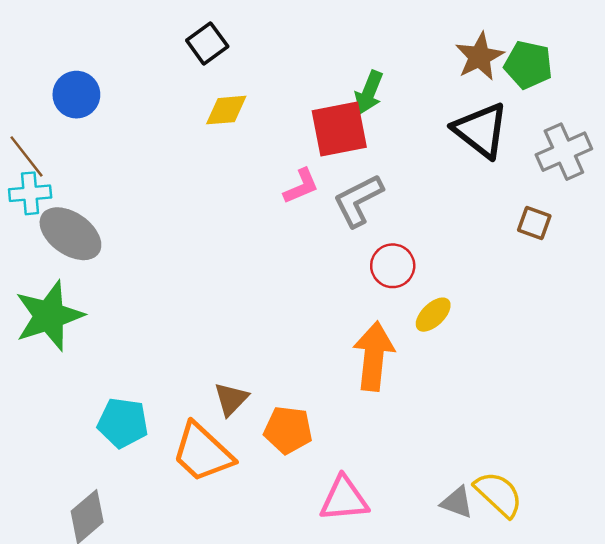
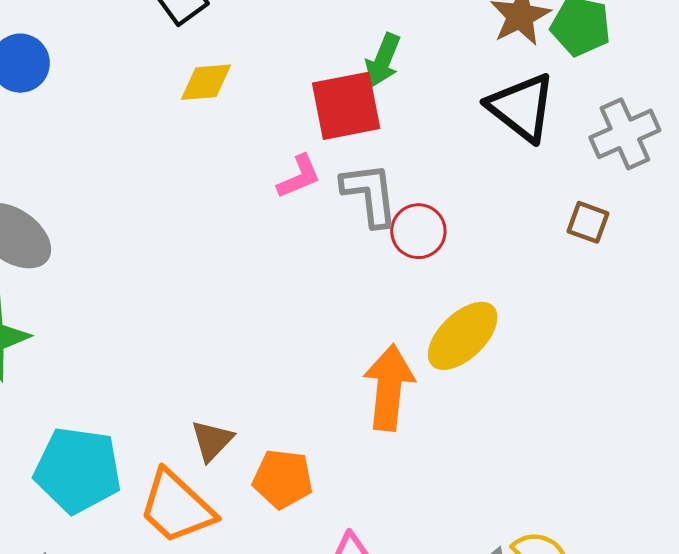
gray L-shape: (358, 200) -> (370, 194), turned 110
red circle: (393, 266) -> (418, 231), moved
yellow ellipse: (433, 315) -> (463, 336), size x1.6
cyan pentagon: (123, 423) -> (78, 470), size x1.4

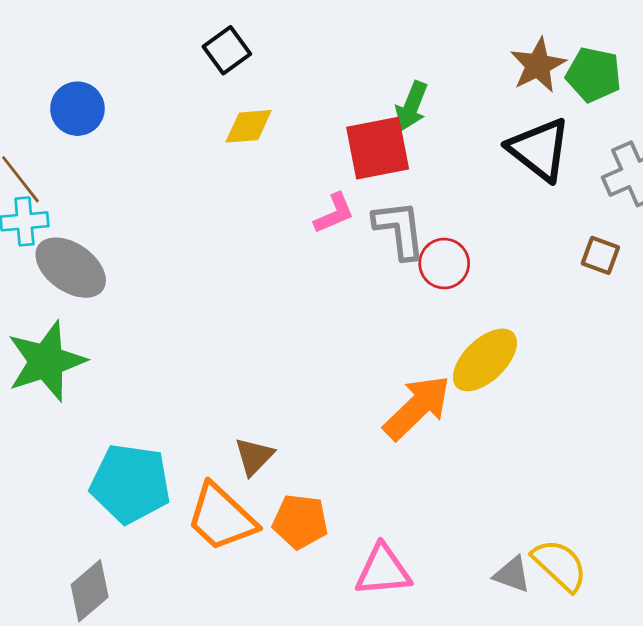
orange arrow: (389, 387) -> (417, 407), turned 40
orange pentagon: (283, 479) -> (300, 522), moved

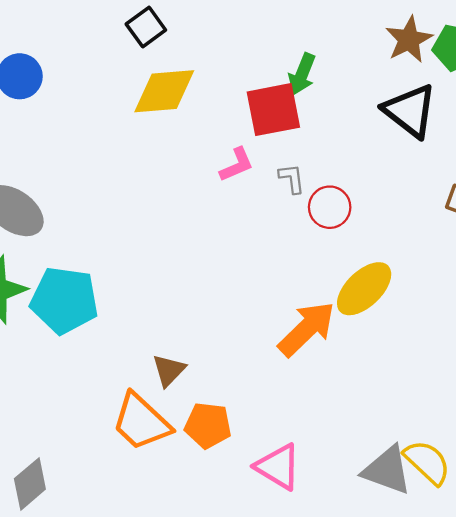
yellow diamond: (249, 126) -> (164, 91), size x1.5
gray L-shape: (399, 230) -> (292, 178), size x0.6
cyan pentagon: (130, 484) -> (64, 300), moved
pink triangle: (383, 570) -> (278, 467), turned 36
gray triangle: (512, 575) -> (387, 470), size x1.6

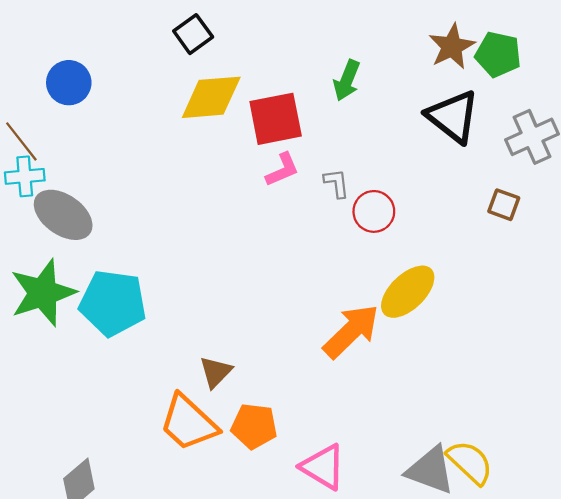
red square: (273, 110) -> (276, 119), moved

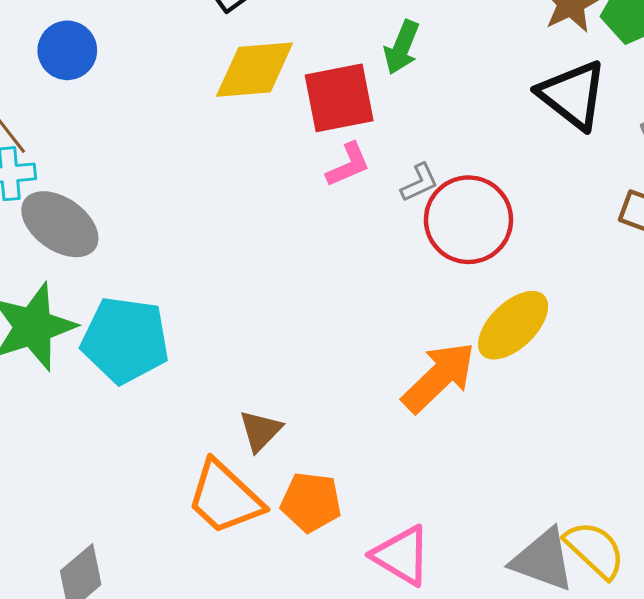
green arrow: (347, 80) -> (402, 47), moved
gray L-shape: (337, 183) -> (419, 183), turned 72
red circle: (374, 211) -> (468, 220), size x1.6

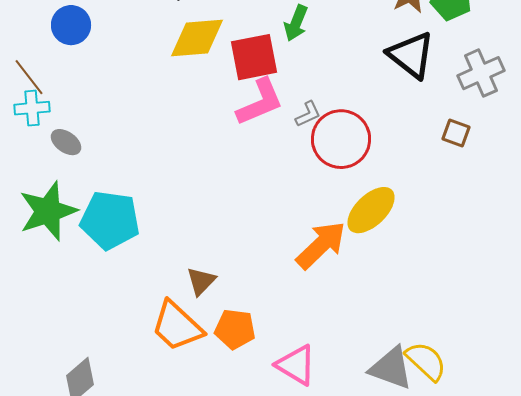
pink L-shape: (348, 165) -> (260, 102), size x1.6
gray ellipse: (60, 224) -> (66, 142), size x0.6

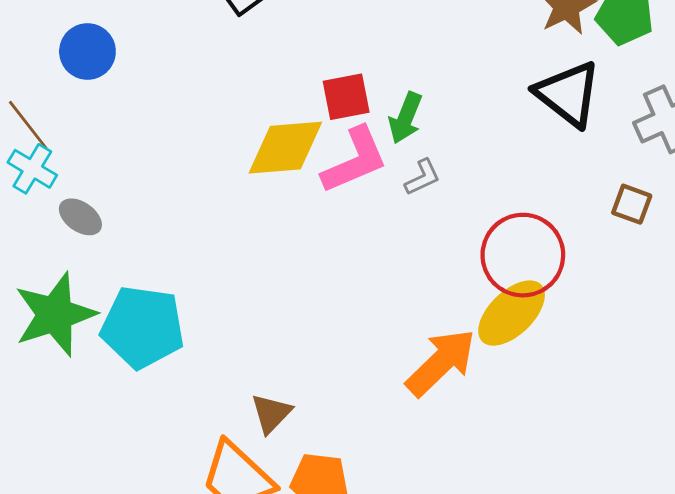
green arrow: (296, 23) -> (406, 118), moved
yellow diamond: (197, 38) -> (285, 148), moved
red square: (254, 57) -> (346, 97), size x0.7
cyan cross: (32, 108) -> (32, 169), turned 36
red circle: (341, 139) -> (523, 255), moved

